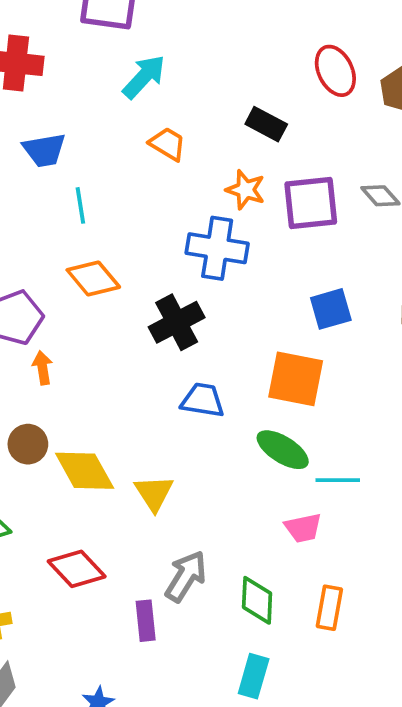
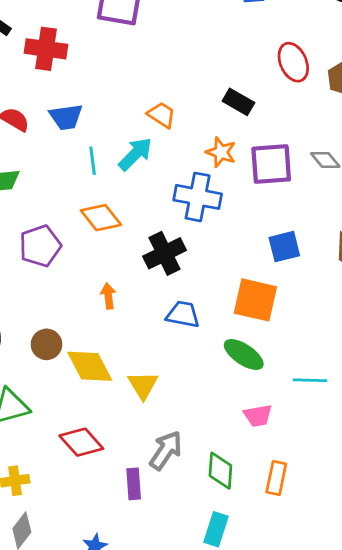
cyan arrow: (144, 77) -> (135, 154), moved
orange arrow: (42, 368) -> (108, 296), moved
cyan line: (338, 480) -> (310, 380), moved

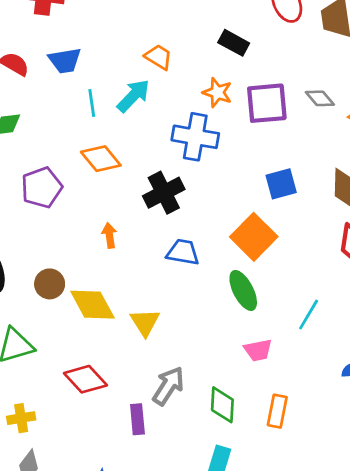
orange square: (255, 300) -> (254, 237), turned 33
green ellipse: (244, 354) -> (243, 290), turned 30
cyan line: (310, 380) -> (309, 315), turned -60

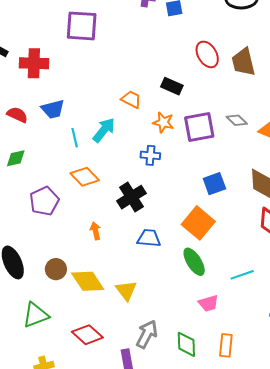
orange trapezoid: (159, 57) -> (131, 99), moved
blue cross: (195, 137) -> (150, 155), size x0.6
cyan line: (309, 315) -> (242, 275), turned 45

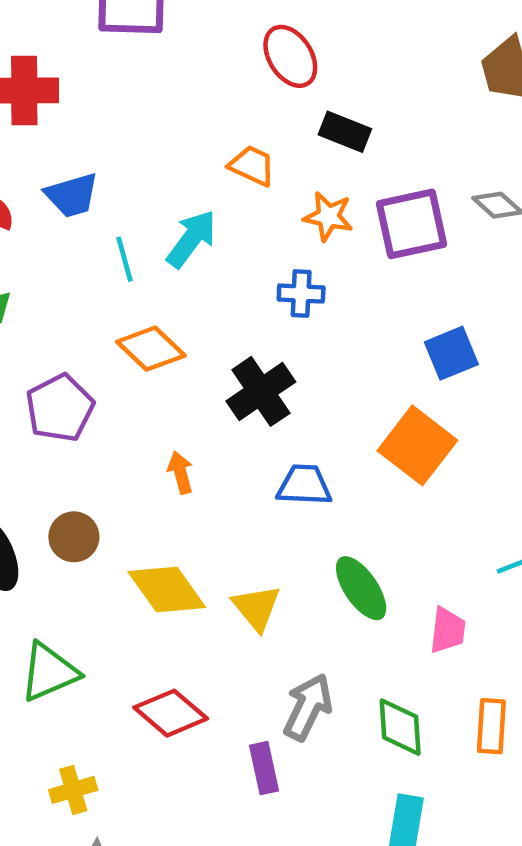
red ellipse: (207, 54) -> (290, 56), moved
green ellipse: (194, 262) -> (361, 588), moved
brown circle: (56, 269) -> (74, 537), moved
pink trapezoid: (208, 303) -> (448, 630), turned -65

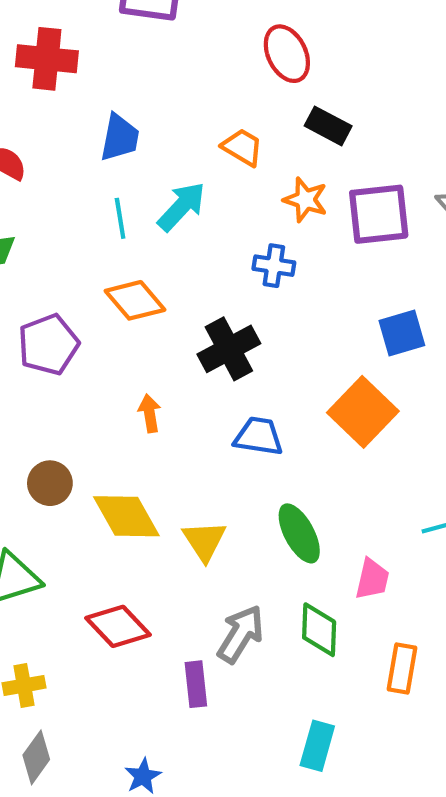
blue trapezoid: (72, 195) -> (120, 138), moved, turned -69
brown circle: (74, 537) -> (50, 483), moved
green diamond: (400, 727) -> (319, 630), moved

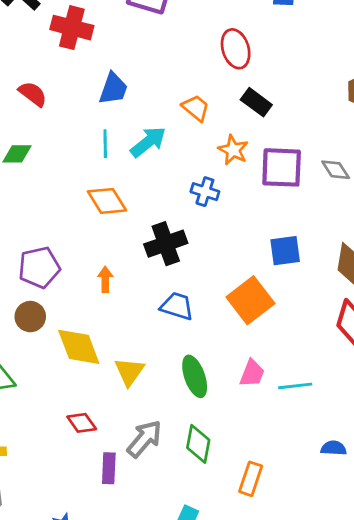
purple pentagon: (48, 344) -> (39, 267), moved
pink trapezoid: (372, 579) -> (252, 373), moved
red diamond: (118, 626) -> (82, 423), moved, size x0.7

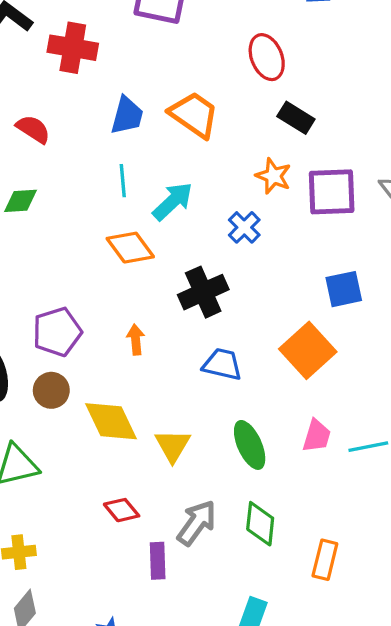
orange trapezoid: (196, 108) -> (194, 115), moved, size x1.5
cyan arrow: (148, 142) -> (173, 201), moved
blue cross: (205, 192) -> (244, 227), turned 32

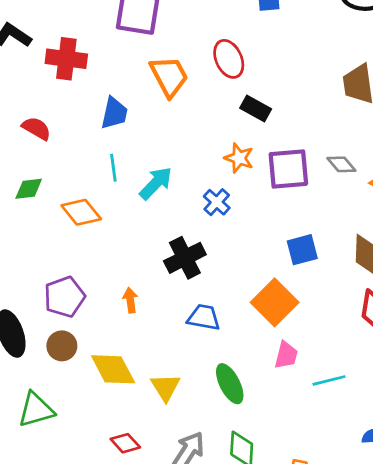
orange trapezoid: (194, 115) -> (169, 76), moved, turned 30
orange diamond: (130, 248) -> (81, 212), moved
pink trapezoid: (317, 436) -> (286, 355), moved

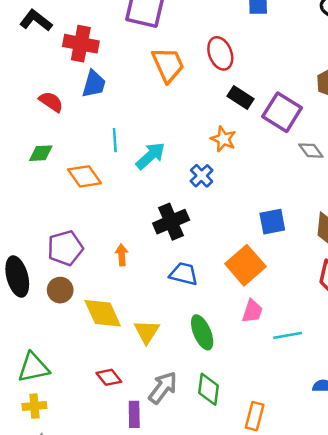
blue trapezoid: (114, 113) -> (94, 84), moved
purple square: (288, 169) -> (282, 112), moved, turned 33
green triangle: (36, 410) -> (33, 367), moved

